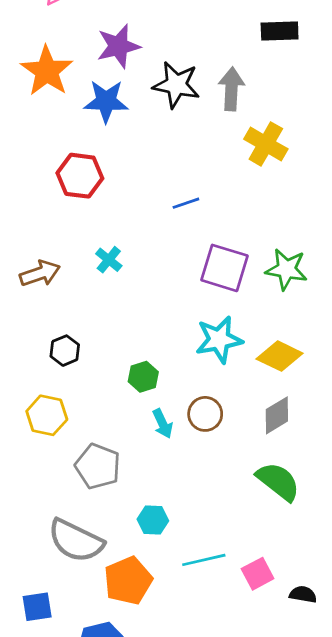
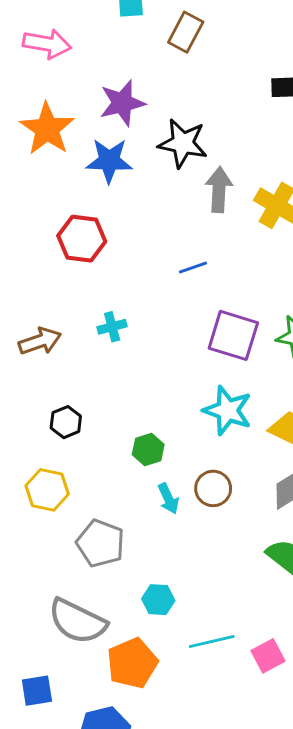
gray arrow: (231, 89) -> (219, 190), moved
cyan cross: (109, 260) -> (112, 327), turned 36
cyan star: (219, 340) -> (228, 410), turned 30

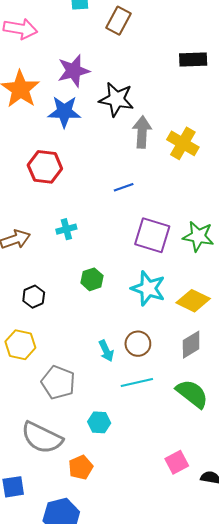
green hexagon: (148, 449) -> (92, 279), moved
cyan line: (212, 641) -> (137, 383), moved
orange pentagon: (132, 663) -> (81, 467), size x0.7

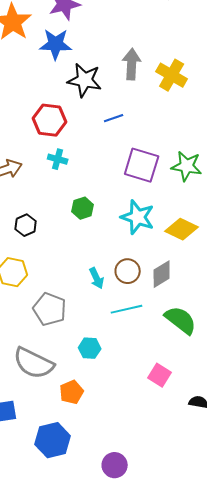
black star: (116, 99) -> (85, 80), moved
red hexagon: (45, 167) -> (50, 120), moved
cyan cross: (66, 229) -> (58, 159), turned 30
gray diamond: (191, 345) -> (162, 274), moved
pink square: (177, 462) -> (160, 375), moved, turned -30

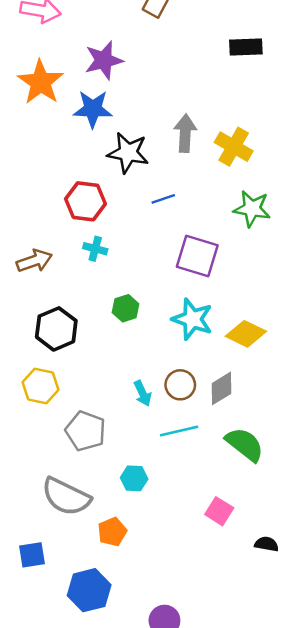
green star: (187, 166) -> (252, 209), moved
black hexagon: (26, 225) -> (56, 329), size x1.6

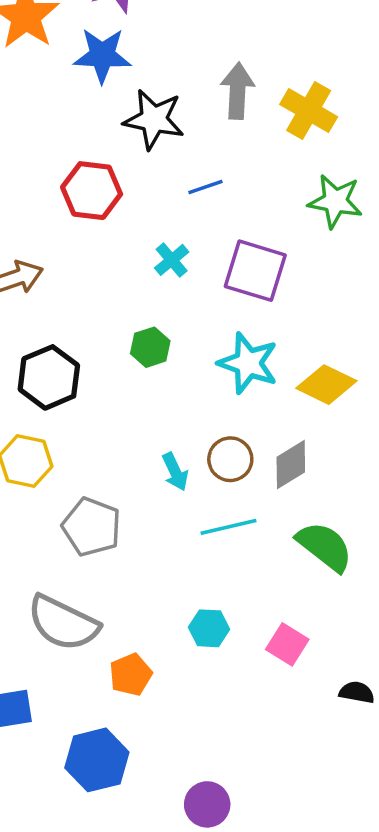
cyan cross: (95, 249) -> (172, 260), moved, turned 35
cyan hexagon: (134, 478) -> (209, 628), moved

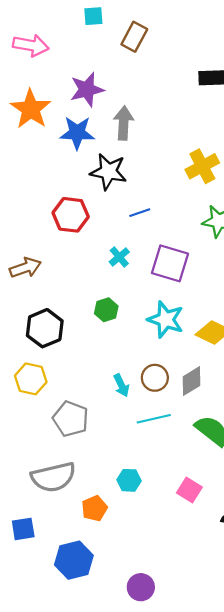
gray arrow: (237, 91) -> (124, 123), moved
yellow cross: (309, 111) -> (202, 166), turned 32
gray semicircle: (63, 623) -> (53, 477), turned -39
cyan hexagon: (209, 628) -> (129, 480), moved

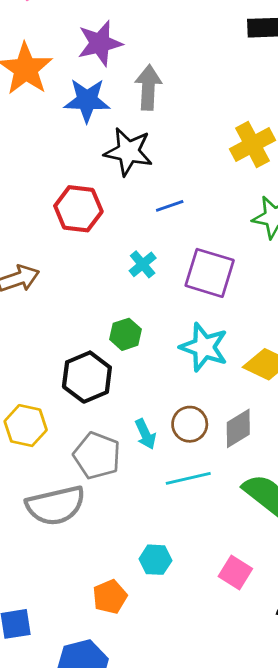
black hexagon: (45, 328) -> (87, 377), moved
gray pentagon: (71, 419) -> (97, 456), moved
gray semicircle: (53, 477) -> (56, 505), moved

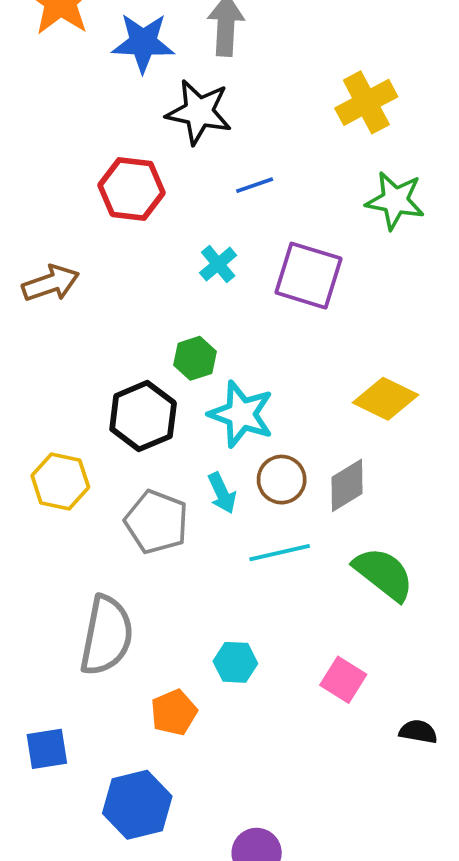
cyan star: (204, 347) -> (241, 414), moved
gray semicircle: (56, 505) -> (106, 635), moved, turned -66

